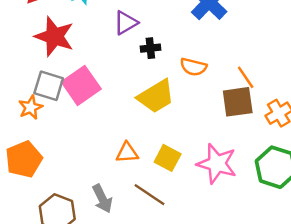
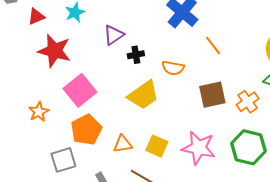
orange line: (246, 77) -> (213, 46), moved
gray square: (49, 86) -> (63, 160), moved, turned -30
orange pentagon: (24, 159) -> (86, 130), moved

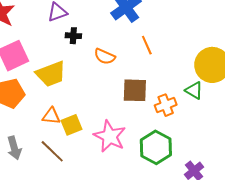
yellow trapezoid: (143, 95) -> (51, 74), moved
orange triangle: (123, 144) -> (51, 116), moved
yellow square: (157, 146) -> (72, 125), turned 30

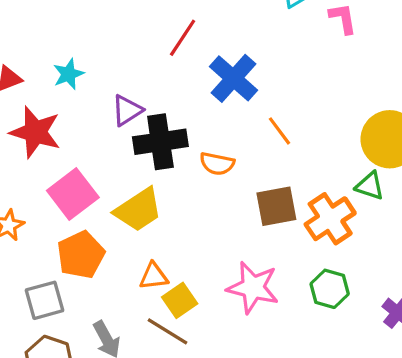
black cross: (73, 36) -> (160, 142), size x2.0
orange cross: (166, 105) -> (330, 219), size x1.4
yellow square: (72, 125) -> (180, 300), moved
green hexagon: (156, 147) -> (330, 289), size x0.7

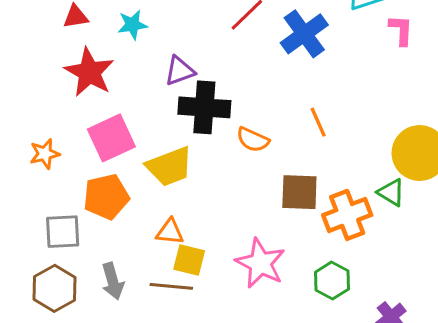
blue cross: (234, 78) -> (304, 34), moved
yellow square: (180, 300) -> (189, 260), turned 36
brown line: (167, 331) -> (171, 286), turned -39

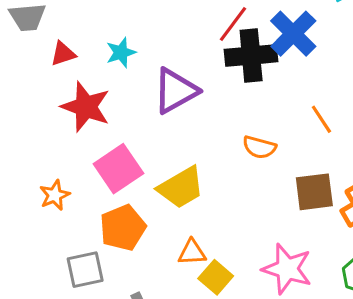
purple triangle: (180, 71) -> (175, 91), size x1.5
black cross: (204, 107) -> (251, 56), moved
yellow square: (189, 260) -> (216, 277), turned 36

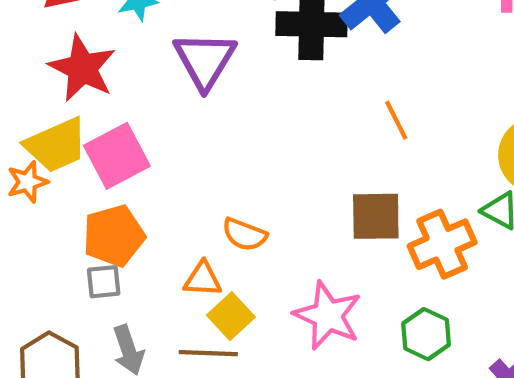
purple triangle: (175, 91) -> (205, 60), turned -36
orange semicircle: (259, 147) -> (244, 234), moved
yellow trapezoid: (181, 187) -> (56, 145), moved
gray square: (85, 270) -> (104, 282), moved, size x0.7

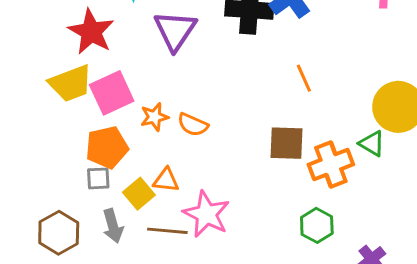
orange star: (27, 182) -> (154, 117), moved
orange semicircle: (244, 234) -> (193, 125), moved
yellow square: (231, 316) -> (139, 194), moved
pink star: (328, 316) -> (206, 214), moved

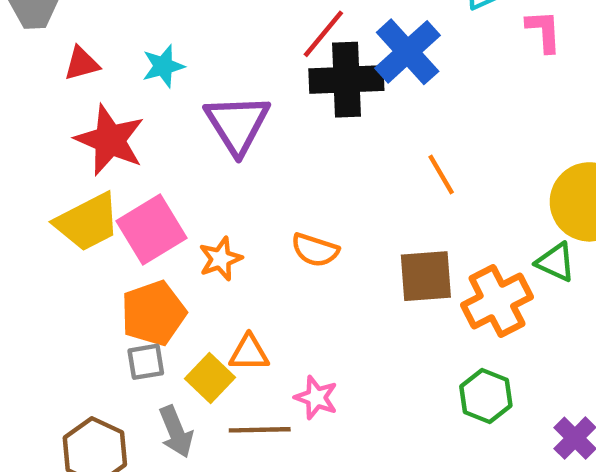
orange semicircle: (193, 125) -> (315, 250), moved
pink star: (206, 214) -> (316, 398), size x0.6

